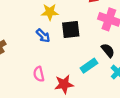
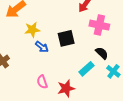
yellow star: (50, 12) -> (32, 30), moved

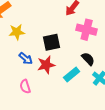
blue arrow: (42, 47) -> (26, 58), moved
red star: (66, 88) -> (46, 65), moved

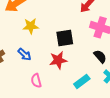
blue arrow: (26, 58) -> (25, 54), moved
cyan rectangle: (72, 75) -> (82, 81), moved

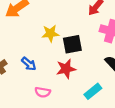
yellow star: (31, 26) -> (50, 34), moved
pink semicircle: (36, 81) -> (43, 92), turned -64

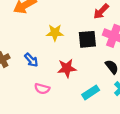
black square: (72, 44) -> (87, 39), moved

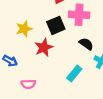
red star: (67, 68) -> (44, 48), moved

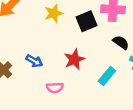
yellow star: (24, 29) -> (54, 13), moved
red star: (44, 48) -> (74, 59), moved

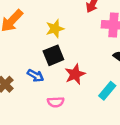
black square: (86, 21) -> (53, 55), moved

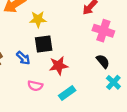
yellow star: (55, 29) -> (38, 19), moved
cyan rectangle: (107, 91) -> (67, 93), moved

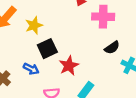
black semicircle: (103, 61) -> (112, 48), turned 112

